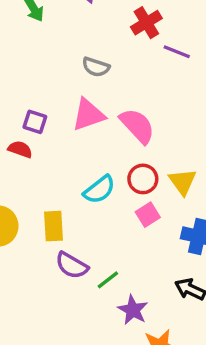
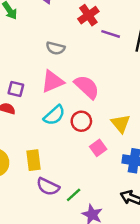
red circle: (143, 179) -> (81, 121), moved
cyan semicircle: (99, 190) -> (54, 115), moved

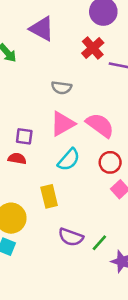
red circle: (81, 121) -> (110, 162), moved
yellow rectangle: (33, 160) -> (49, 196), moved

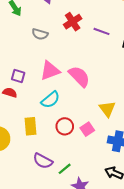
red cross: (93, 48) -> (73, 22), moved
gray semicircle: (62, 88) -> (40, 34), moved
red circle: (110, 162) -> (65, 126), moved

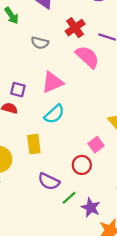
pink semicircle: (79, 76) -> (87, 57), moved
red circle: (65, 126) -> (82, 165), moved
green line: (65, 169) -> (69, 198), moved

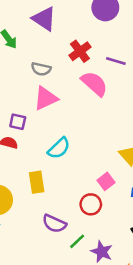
pink triangle: (52, 82) -> (46, 98), moved

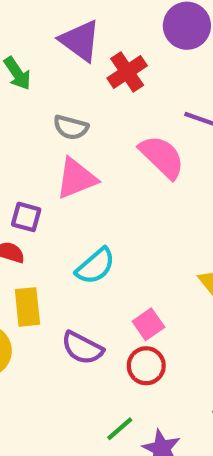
red cross: (80, 51) -> (127, 72), moved
pink square: (106, 181) -> (148, 324), moved
yellow rectangle: (37, 182) -> (27, 307), moved
purple semicircle: (54, 224) -> (82, 348), moved

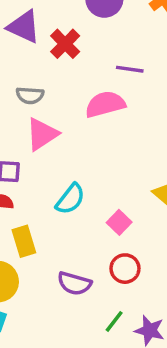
pink semicircle: (162, 157) -> (105, 104), turned -48
pink square: (148, 324) -> (119, 222), moved
purple semicircle: (82, 348) -> (74, 283), moved

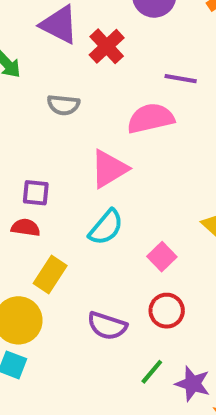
pink triangle: (42, 134) -> (109, 169), moved
yellow rectangle: (24, 241) -> (50, 274), turned 48

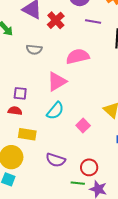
purple line: (181, 79) -> (93, 21), moved
yellow rectangle: (50, 274) -> (27, 134), turned 66
red circle: (167, 311) -> (89, 167), moved
green line: (152, 372) -> (78, 183), turned 56

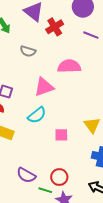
pink square: (83, 125) -> (61, 135), turned 32
purple semicircle: (56, 160) -> (26, 175), moved

